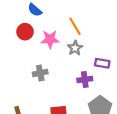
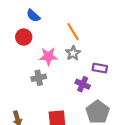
pink star: (50, 39) -> (48, 56), moved
purple cross: (85, 80) -> (83, 84), turned 32

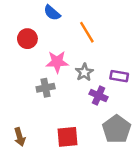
blue semicircle: (33, 16) -> (52, 13), moved
gray star: (73, 53) -> (84, 72), moved

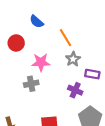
gray star: (84, 72) -> (73, 59), moved

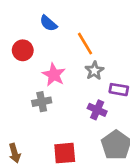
pink star: (41, 62) -> (54, 75), turned 30

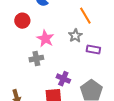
orange line: (85, 44) -> (85, 16), moved
purple cross: (97, 110) -> (63, 79), moved

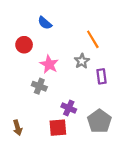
purple rectangle: (93, 50) -> (101, 76), turned 72
gray cross: (36, 59) -> (39, 86), turned 32

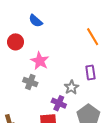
orange line: (93, 39) -> (93, 37), moved
gray star: (82, 61) -> (71, 87), moved

